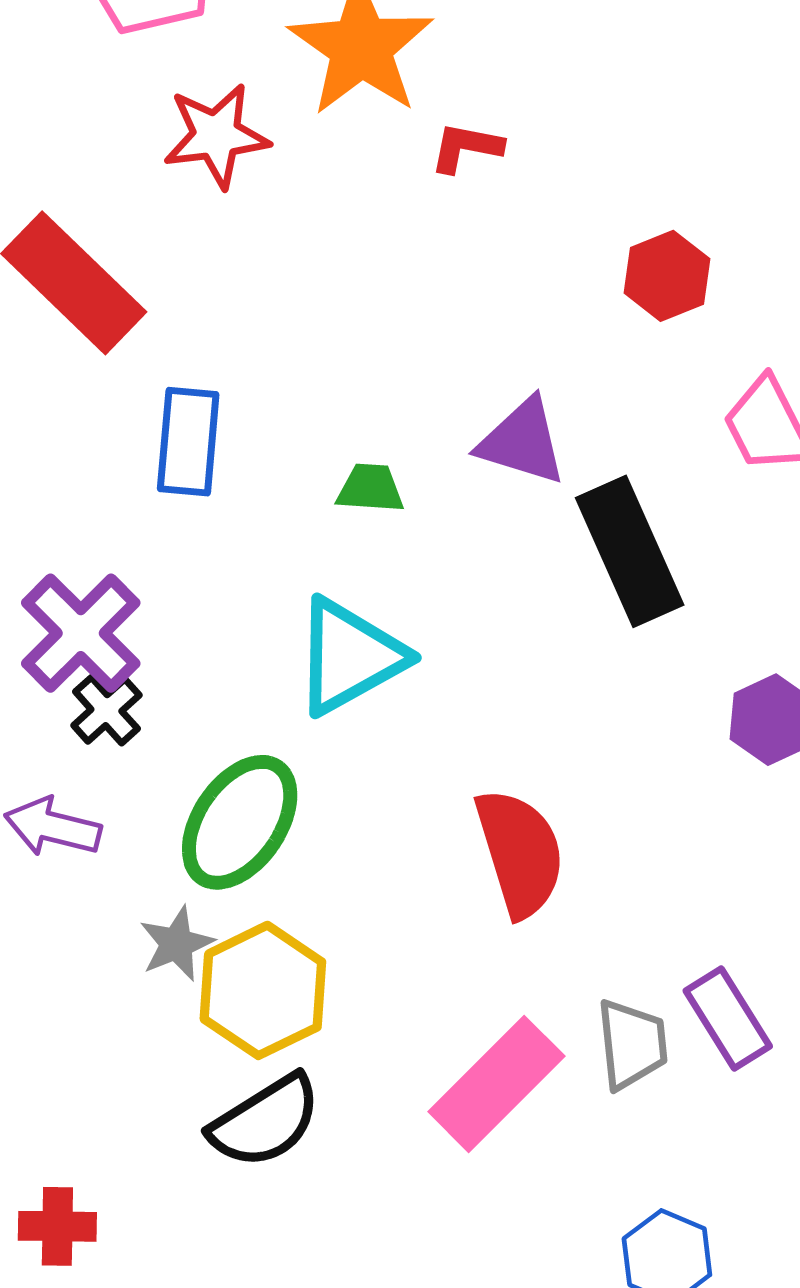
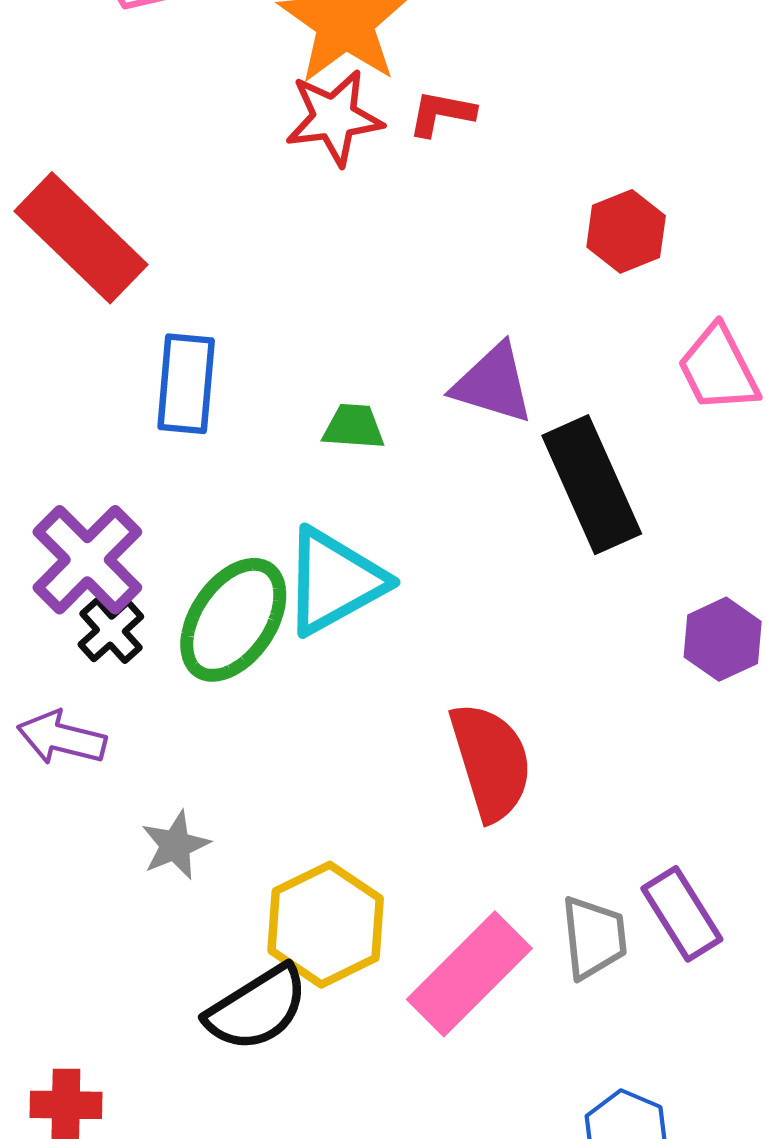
red star: (216, 136) -> (334, 118), moved
green ellipse: (240, 822) -> (233, 620), moved
yellow hexagon: (263, 990) -> (326, 925), moved

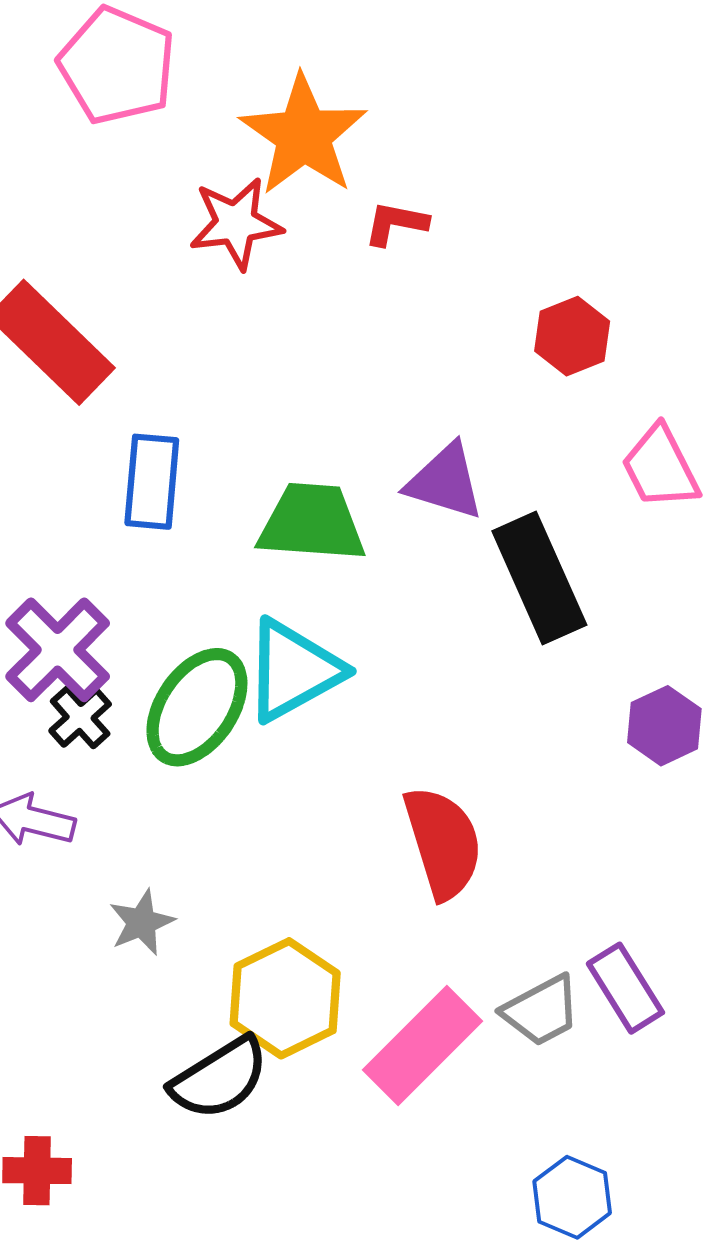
red star: (334, 118) -> (236, 223), moved
green trapezoid: (353, 427) -> (312, 523), size x1.8
gray trapezoid: (594, 937) -> (541, 1011), turned 68

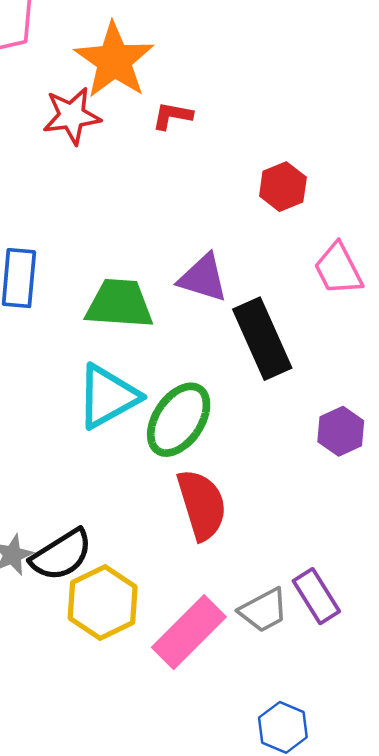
green ellipse: (197, 707) -> (179, 420), moved
black semicircle: (219, 1078) -> (61, 555), moved

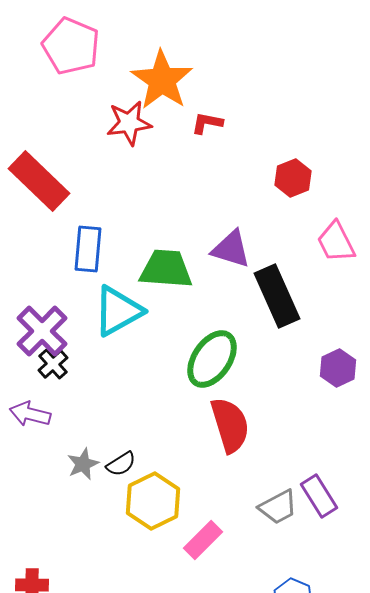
cyan triangle: (108, 396) -> (118, 311), moved
black semicircle: (61, 555) -> (121, 464), size x0.6
pink rectangle: (189, 632) -> (203, 540), moved, size x0.7

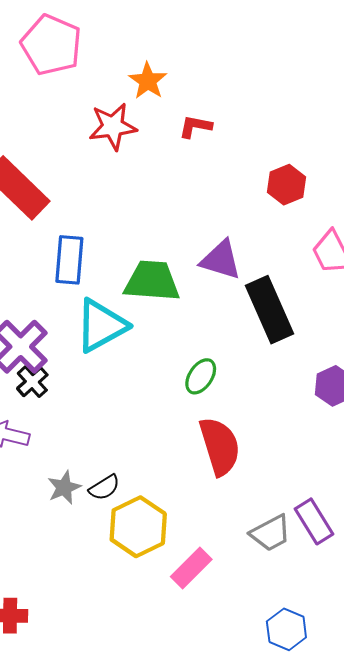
orange star: (162, 80) -> (148, 81), size x0.6
green ellipse: (212, 359) -> (201, 376), size x0.6

